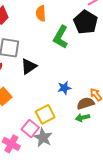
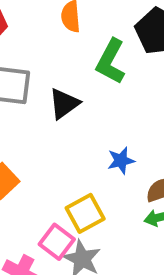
black triangle: (29, 66) -> (64, 104), moved

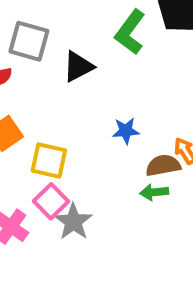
yellow square: (85, 213) -> (49, 160), moved, turned 33

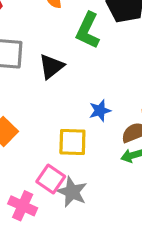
yellow square: (49, 160) -> (72, 142), moved

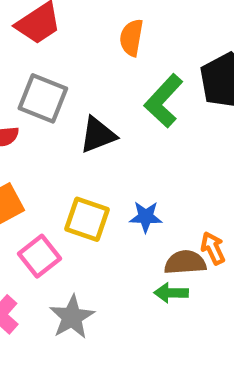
yellow square: (72, 142) -> (87, 219), moved
pink square: (51, 179) -> (39, 256), moved

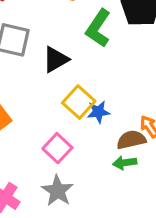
yellow square: (87, 219) -> (79, 102), moved, turned 32
pink square: (39, 256) -> (57, 148), moved

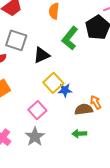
green arrow: (125, 163) -> (79, 134), moved

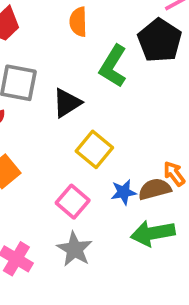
blue star: (65, 90) -> (124, 192), moved
green arrow: (79, 134) -> (153, 233), size x1.6

